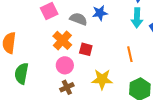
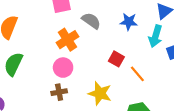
blue star: (100, 13) -> (129, 22), moved
red square: (86, 49) -> (116, 59), moved
orange line: (130, 54) -> (137, 74), turned -42

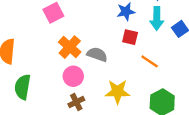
gray semicircle: (91, 21) -> (97, 54), moved
red square: (116, 59) -> (130, 37), moved

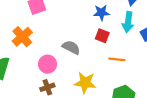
orange cross: (70, 47) -> (22, 37), moved
orange line: (150, 61) -> (117, 59), turned -35

